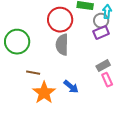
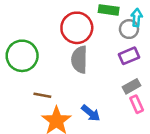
purple rectangle: (101, 33) -> (129, 56), moved

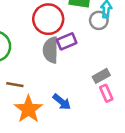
purple rectangle: (129, 56) -> (67, 41), moved

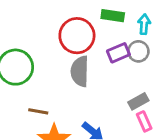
gray circle: (99, 20) -> (138, 51), moved
purple rectangle: (67, 41) -> (118, 53), moved

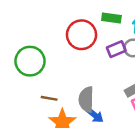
gray semicircle: (80, 71) -> (86, 99), moved

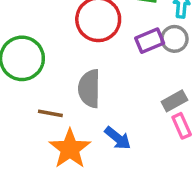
gray semicircle: (86, 99) -> (89, 89), moved

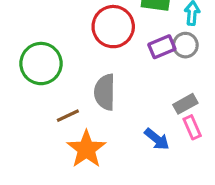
brown line: (50, 113) -> (68, 116), turned -35
blue arrow: (118, 138) -> (157, 139), moved

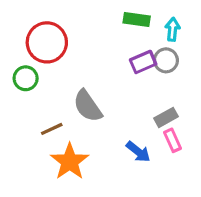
red circle: (113, 27) -> (47, 42), moved
green circle: (41, 64) -> (26, 78), size x0.6
gray semicircle: (105, 92) -> (88, 106), turned -36

